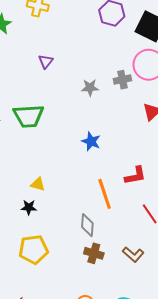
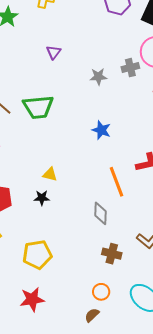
yellow pentagon: (33, 250) -> (37, 255), moved
brown cross: (94, 253) -> (112, 254), moved

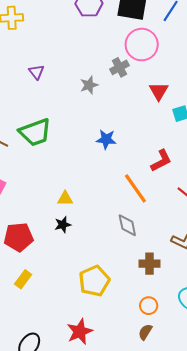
yellow pentagon: (37, 255) -> (94, 281), moved

